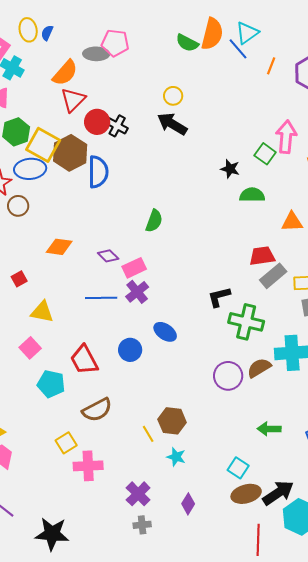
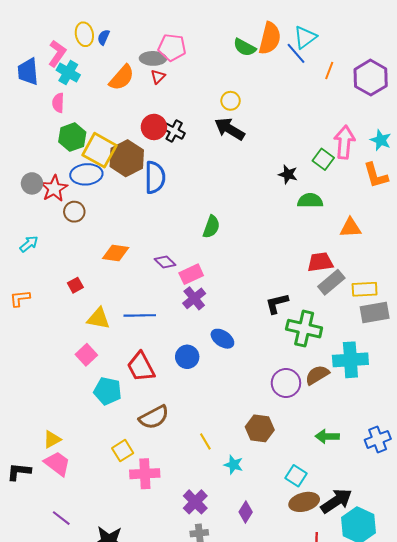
red triangle: (73, 100) -> (158, 77), moved, size x0.6
blue line: (101, 298) -> (140, 315), moved
brown hexagon: (172, 421) -> (260, 428), moved

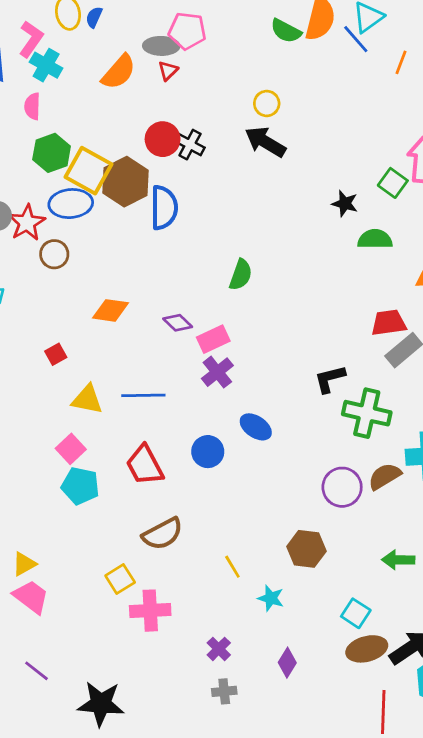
cyan pentagon: (108, 391) -> (80, 486), moved
purple cross: (195, 502) -> (219, 649), size x0.7

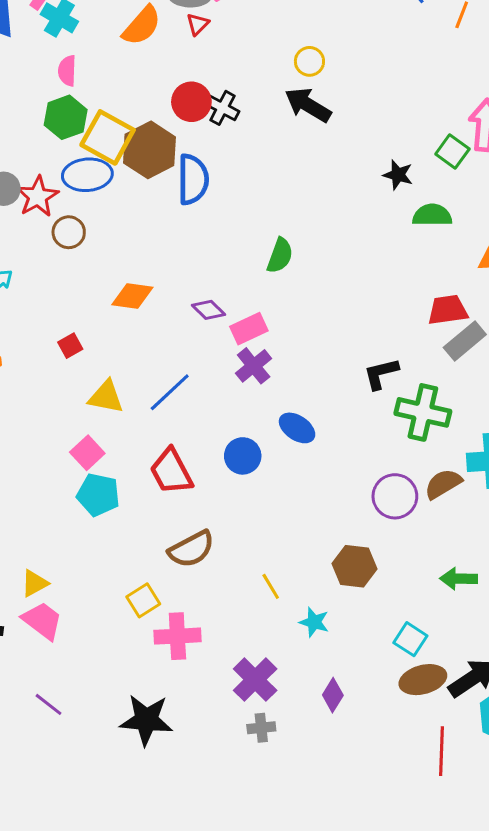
pink semicircle: (32, 106) -> (67, 71), moved
blue line: (143, 395) -> (170, 392), turned -42
purple cross: (219, 649) -> (255, 680), size x1.6
black star: (101, 704) -> (146, 720), moved

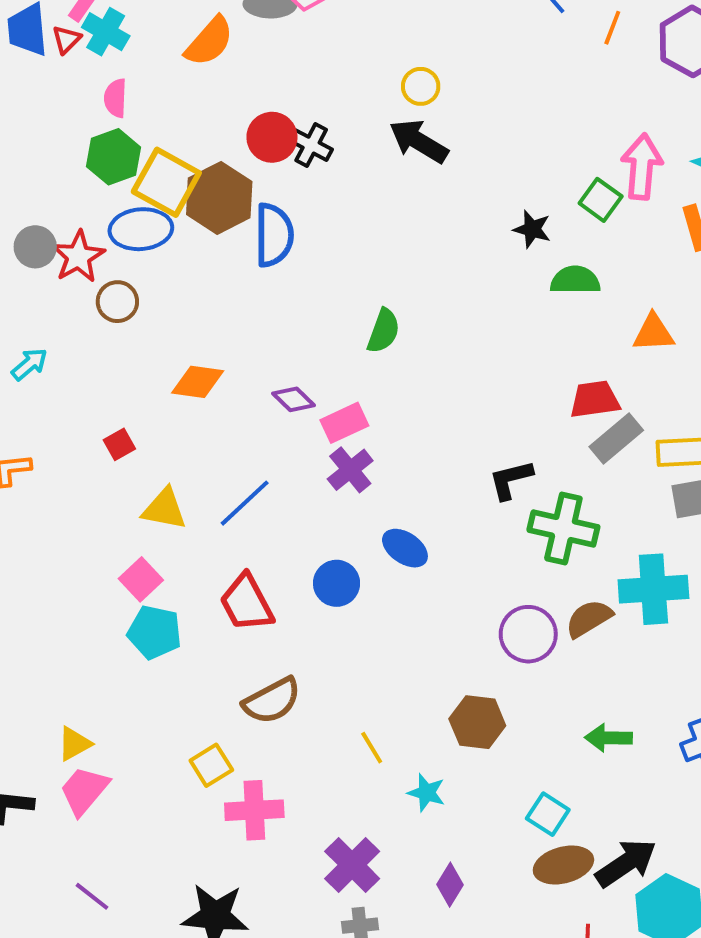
red triangle: (198, 24) -> (67, 39), moved
pink trapezoid: (42, 621) -> (84, 791), turned -87

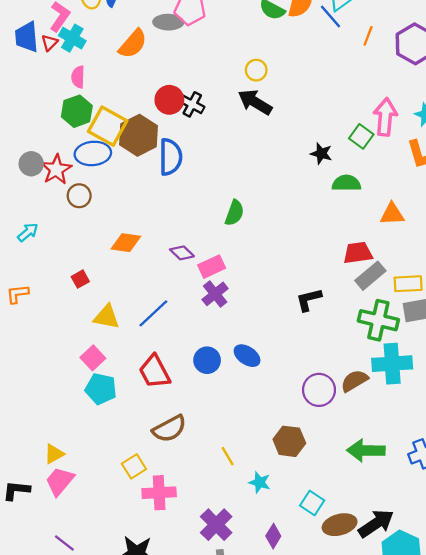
green cross: (563, 529) -> (378, 320), moved
blue ellipse: (405, 548) -> (247, 356), moved
green arrow: (608, 738) -> (366, 450), size x1.4
cyan square: (548, 814) -> (312, 503), moved

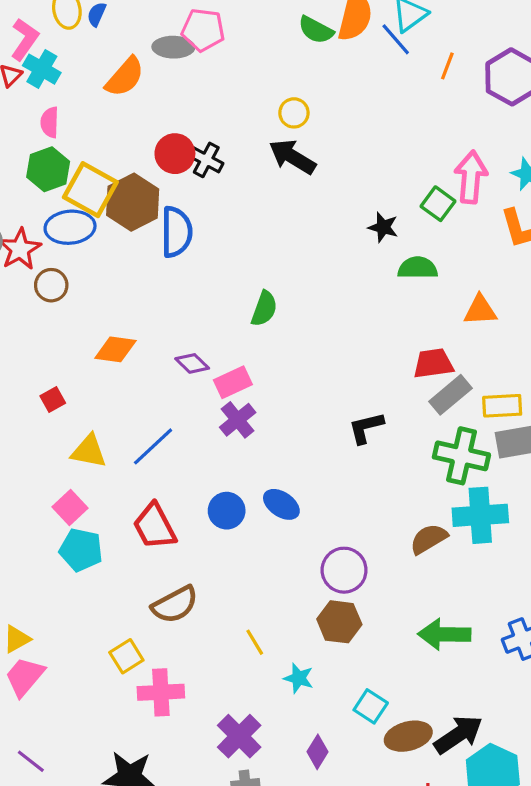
purple circle: (319, 390) -> (344, 570), moved

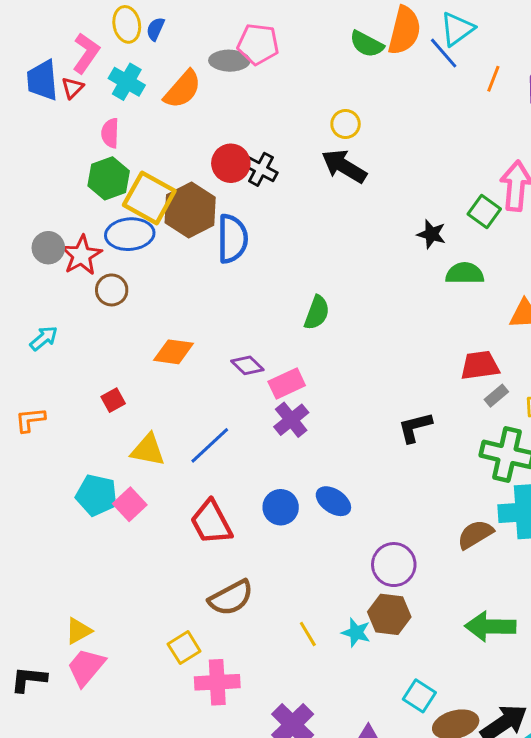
cyan cross: (42, 69) -> (127, 82), moved
gray rectangle: (451, 395) -> (496, 396), size x0.6
cyan pentagon: (81, 550) -> (97, 495), moved
cyan star: (299, 678) -> (356, 632), moved

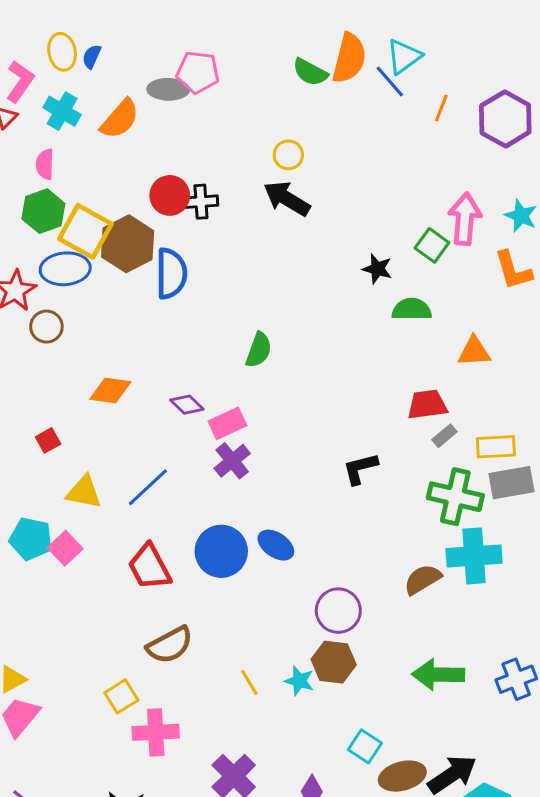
black cross: (261, 169) -> (201, 202), turned -32
blue circle: (281, 507) -> (221, 551), size x1.4

